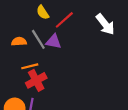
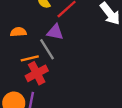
gray line: (38, 39) -> (47, 49), moved

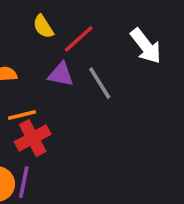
gray line: (47, 49) -> (100, 83), moved

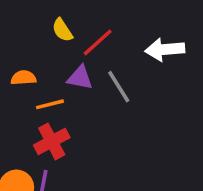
white arrow: (146, 46) -> (165, 50), turned 123
orange line: (22, 115) -> (50, 104), moved

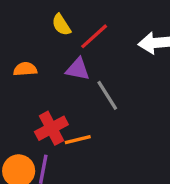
gray line: (119, 87) -> (107, 95), moved
orange line: (50, 104) -> (78, 140), moved

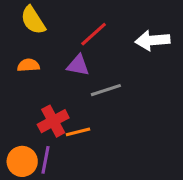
yellow semicircle: (61, 25) -> (33, 20), moved, size x1.4
gray line: (107, 95) -> (106, 90), turned -76

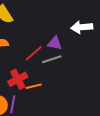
red line: (94, 34) -> (34, 53), moved
purple triangle: (78, 65) -> (55, 43), moved

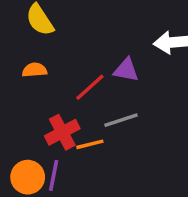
gray line: (52, 59) -> (121, 120), moved

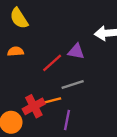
red cross: (62, 132) -> (34, 106), moved
purple line: (54, 175) -> (67, 120), moved

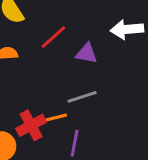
red line: (52, 63) -> (54, 37), moved

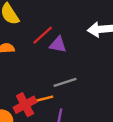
purple triangle: (87, 53) -> (58, 45), moved

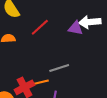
purple triangle: (58, 45) -> (75, 28), moved

